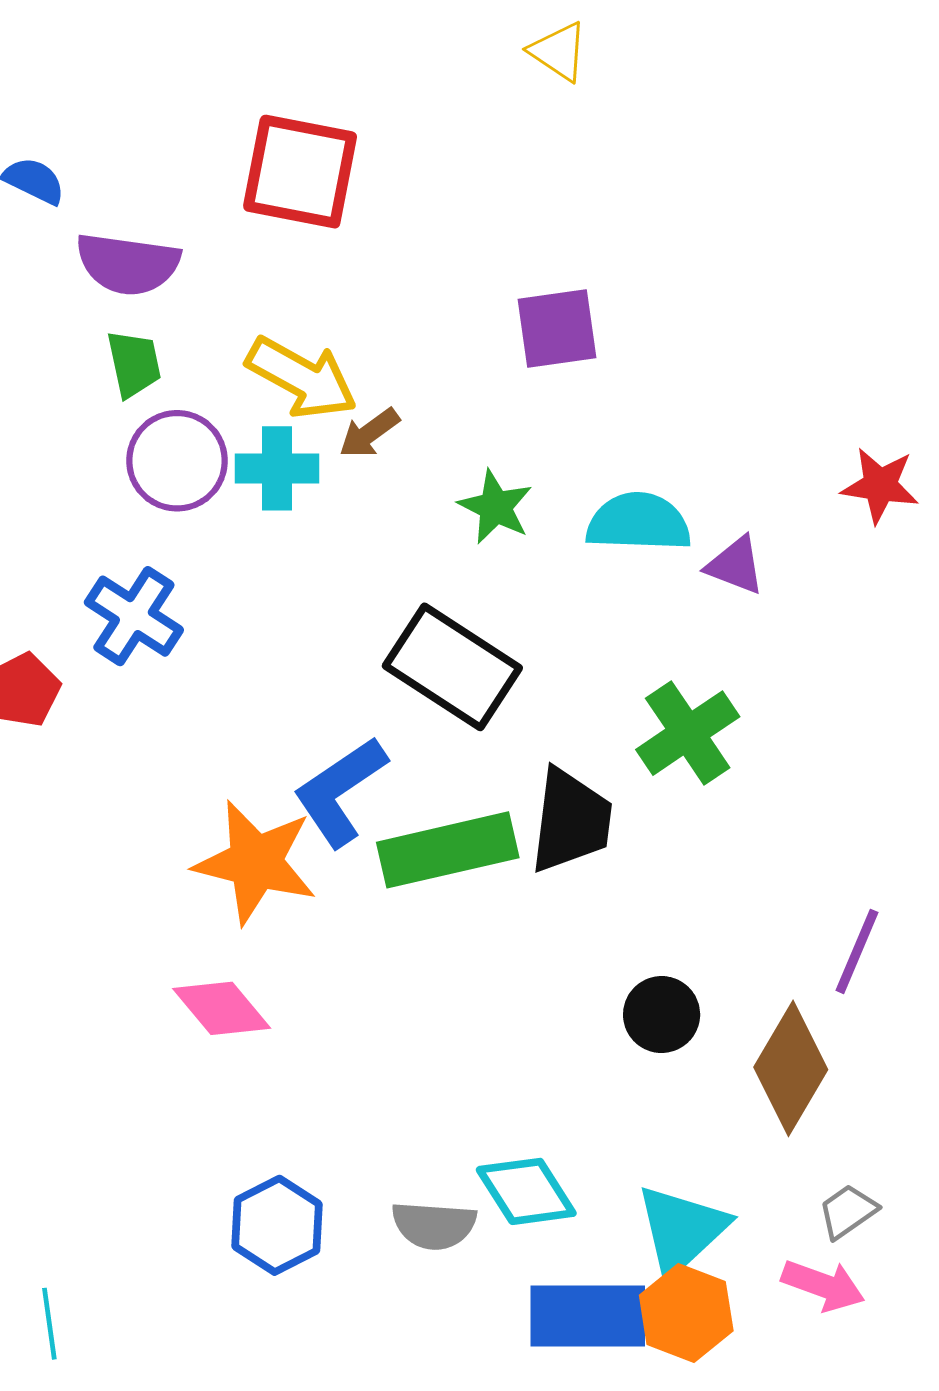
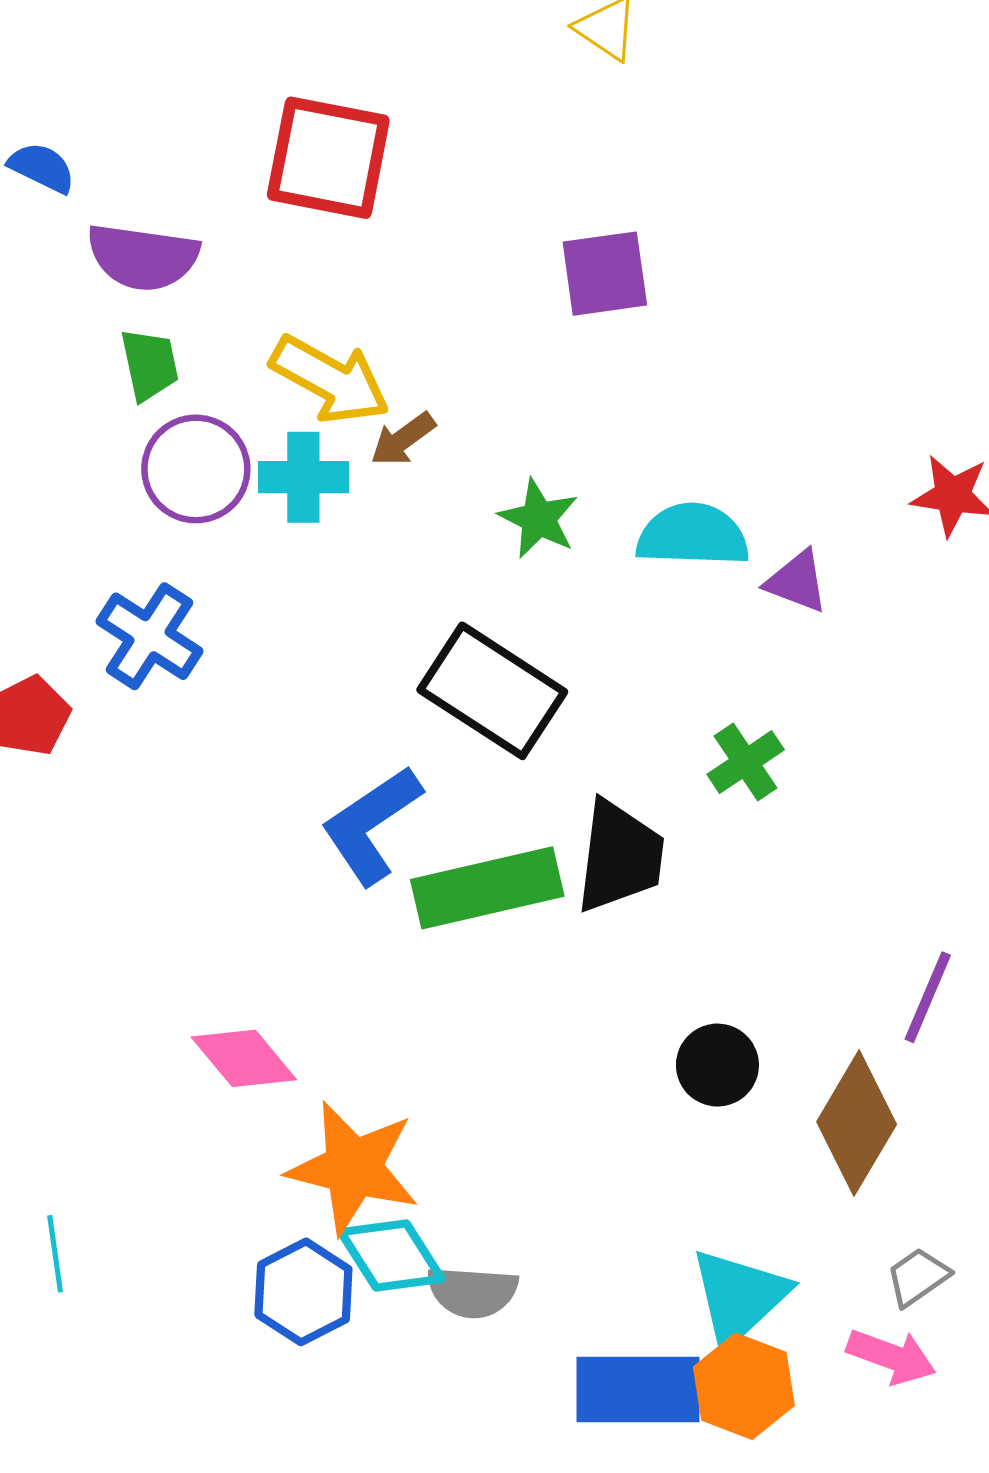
purple square: (557, 328) -> (605, 274), moved
green cross: (688, 733) -> (746, 762), size x0.7
orange star: (255, 862) -> (353, 1168), moved
cyan diamond: (526, 1191) -> (391, 1255), moved
cyan line: (49, 1324) -> (55, 1254), moved

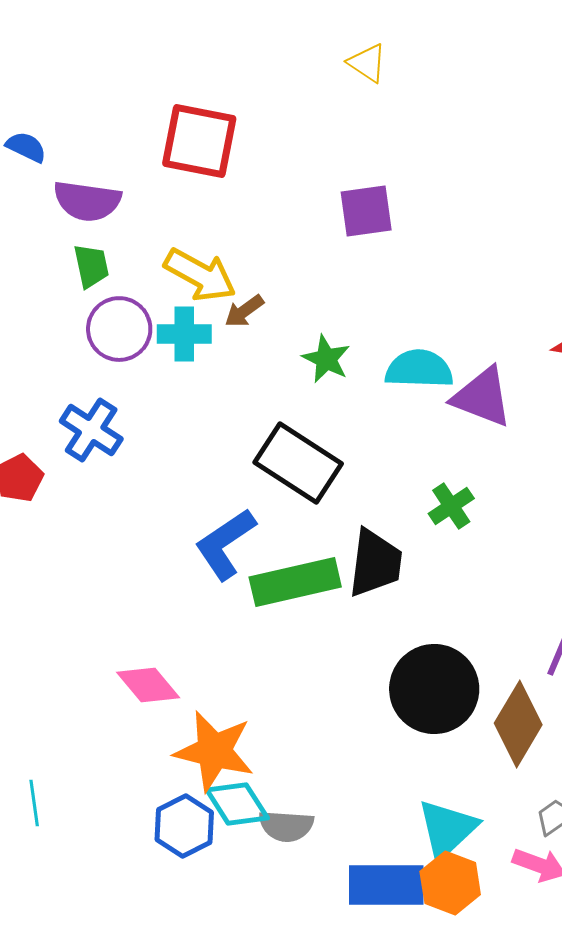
purple triangle: (797, 582) -> (482, 397), size x1.6
black circle: (717, 1065) -> (434, 689), size x1.8

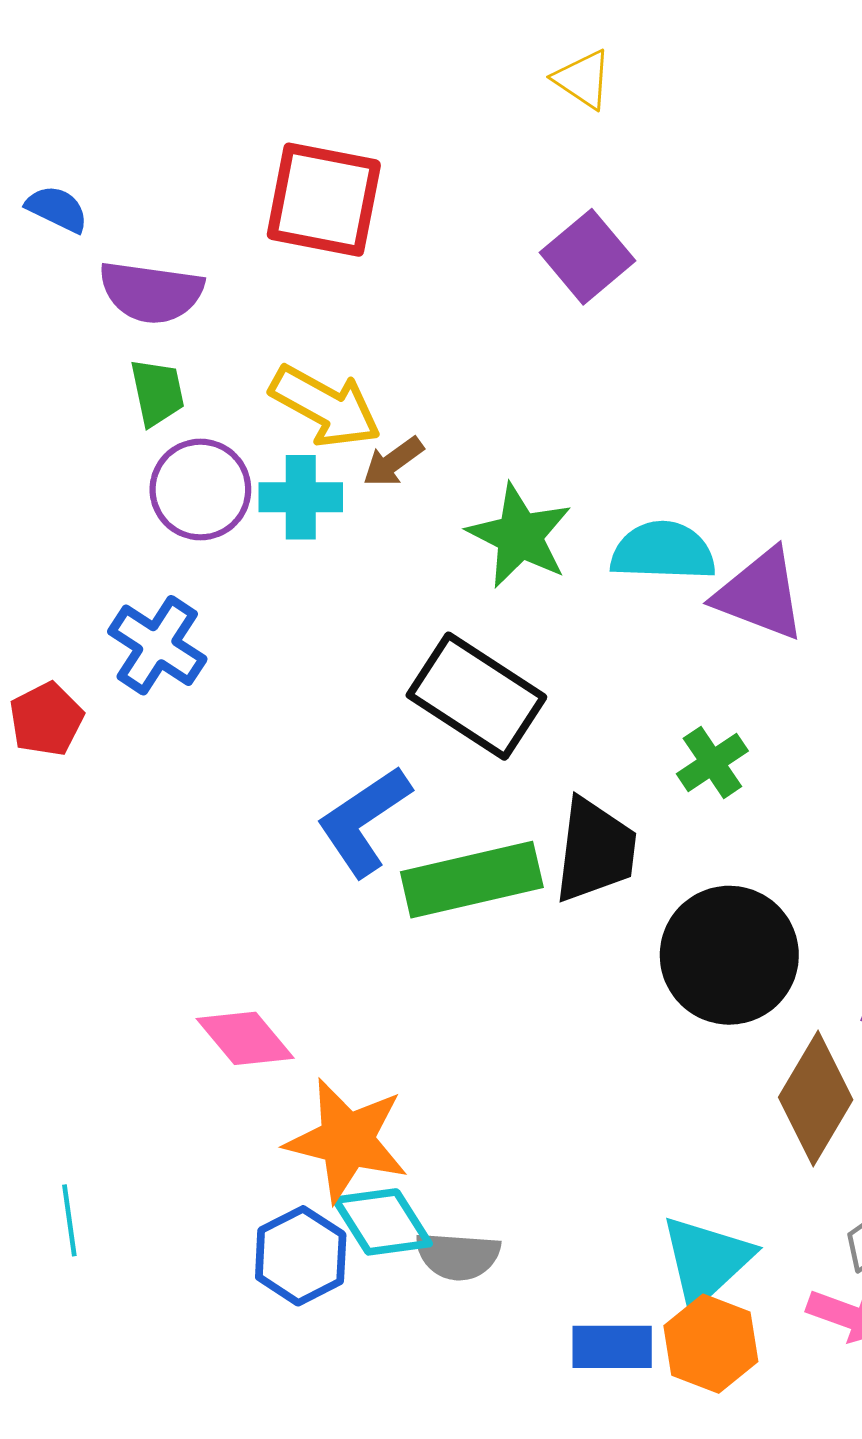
purple square: (366, 211) -> (587, 257), moved, turned -32
green star: (326, 359) -> (520, 536), size x1.4
black circle: (434, 689) -> (729, 955), moved
blue rectangle: (386, 885) -> (612, 1347), size x0.7

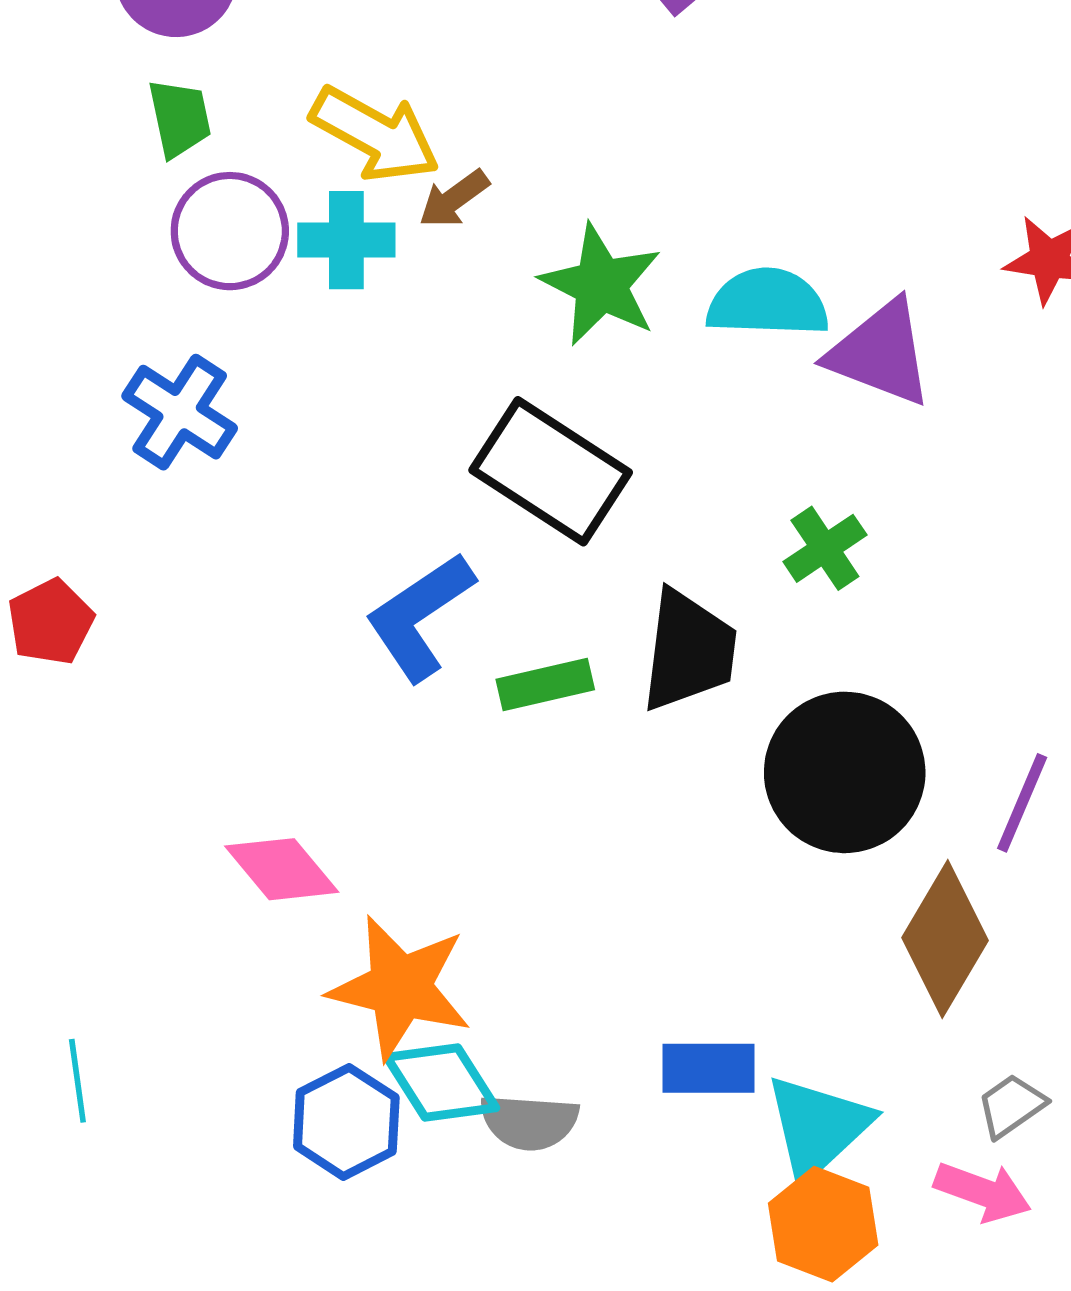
red pentagon: (46, 719) -> (51, 622), moved
green rectangle: (472, 880) -> (545, 685), size x0.6
blue rectangle: (612, 1347) -> (708, 1068), moved

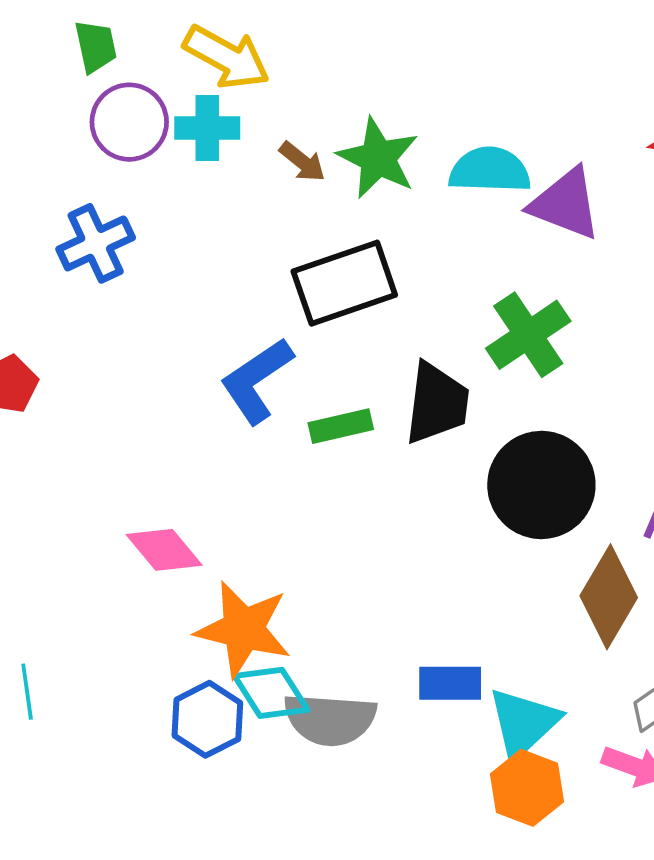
brown arrow: (454, 199) -> (302, 162), moved, turned -105
blue cross: (180, 412) -> (96, 243), turned 32
black rectangle: (551, 471) -> (344, 283), turned -52
green cross: (825, 548) -> (528, 335), size x1.5
gray semicircle: (529, 1122) -> (330, 719), size x1.4

